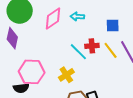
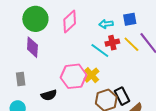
cyan arrow: (77, 17) -> (106, 24), moved
pink hexagon: (32, 72) -> (74, 76), moved

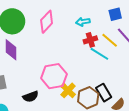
blue square: (130, 19) -> (115, 14), moved
cyan line: (100, 50) -> (99, 54), moved
yellow cross: (92, 75) -> (68, 90), moved

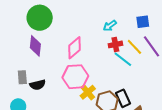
pink diamond: (47, 22) -> (74, 48), moved
cyan arrow: (83, 22) -> (110, 26), turned -32
black semicircle: (31, 97) -> (38, 85), moved

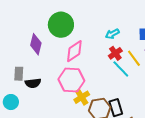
green circle: (40, 18) -> (61, 25), moved
red cross: (115, 44) -> (115, 53), turned -32

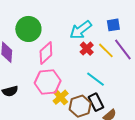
cyan arrow: (112, 34) -> (81, 30), size x1.6
cyan line: (121, 69) -> (96, 79), moved

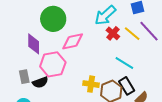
pink diamond: (46, 53) -> (73, 41), turned 35
pink hexagon: (48, 82) -> (53, 64), moved
yellow cross: (61, 97) -> (91, 84), turned -35

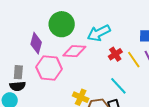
cyan arrow: (105, 15) -> (99, 33), moved
black semicircle: (40, 82) -> (18, 86), moved

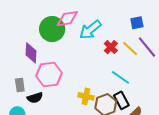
pink diamond: (74, 51) -> (67, 19), moved
black semicircle: (18, 86) -> (35, 98), moved

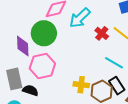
green circle: (52, 29) -> (44, 33), moved
gray rectangle: (20, 85) -> (14, 79), size x1.5
black semicircle: (35, 98) -> (30, 90), turned -140

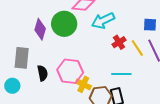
cyan line: (114, 63) -> (121, 74), turned -48
pink hexagon: (42, 66) -> (70, 71), moved
black semicircle: (30, 90) -> (43, 73), moved, turned 42

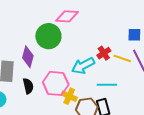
cyan arrow: (103, 21) -> (83, 66), moved
purple diamond: (40, 29) -> (28, 57), moved
yellow line: (137, 48) -> (122, 58), turned -36

